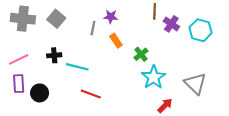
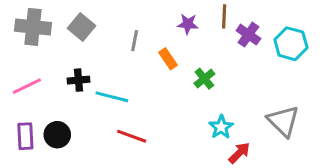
purple star: (111, 17) -> (188, 24), moved
cyan star: (154, 77) -> (221, 127), moved, size x0.7
purple rectangle: (19, 84) -> (25, 136), moved

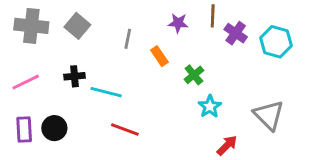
cyan star: (221, 127) -> (210, 106), moved

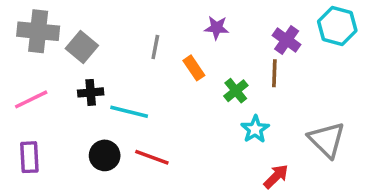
brown line: (213, 16) -> (274, 73), moved
gray square: (77, 26) -> (82, 47), moved
cyan hexagon: (276, 42) -> (337, 26), moved
black circle: (54, 128) -> (105, 155), moved

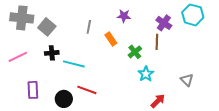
gray triangle: (327, 140) -> (187, 80), size x0.6
black circle: (105, 155) -> (64, 99), moved
purple rectangle: (29, 157) -> (33, 90), moved

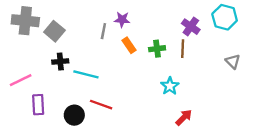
purple star: (124, 16) -> (122, 20), moved
green cross: (135, 52) -> (157, 49), moved, turned 32
pink line: (18, 57) -> (21, 80), moved
gray triangle: (187, 80) -> (233, 61), moved

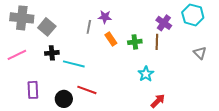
pink line: (21, 80) -> (17, 55), moved

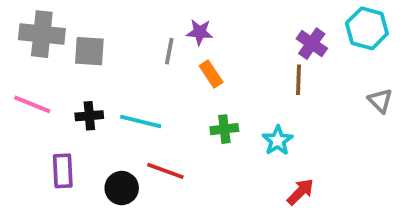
gray square: (47, 27) -> (89, 51), turned -36
green cross: (135, 42) -> (224, 129), moved
black cross: (52, 53) -> (89, 116), moved
pink line: (17, 55) -> (32, 104), turned 48

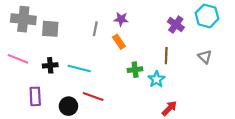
purple star: (200, 32) -> (121, 19), moved
brown line: (298, 80) -> (166, 56), moved
gray triangle: (380, 101) -> (205, 57), moved
green cross: (224, 129) -> (135, 70), moved

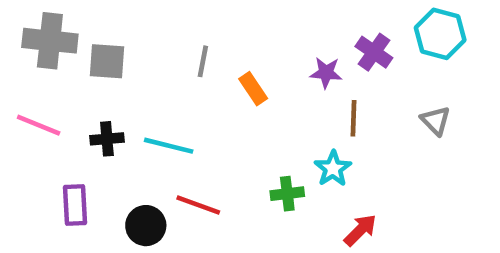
purple star: (121, 19) -> (326, 73), moved
green cross: (135, 70) -> (287, 194), moved

